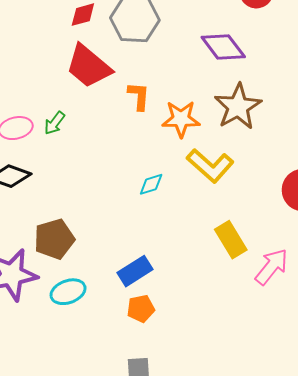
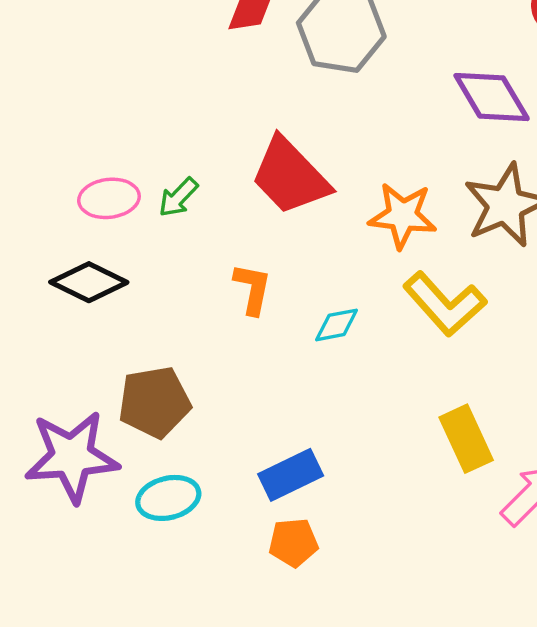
red trapezoid: (89, 66) -> (290, 176), moved
orange L-shape: (139, 96) -> (252, 289), moved

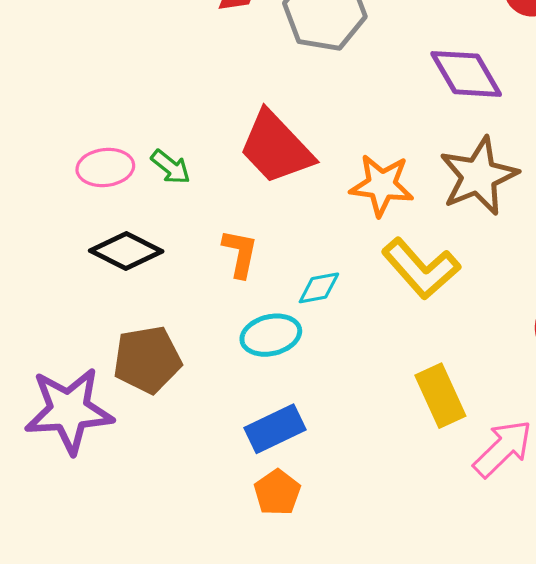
green arrow: (178, 197) -> (171, 167), turned -96
black diamond: (89, 282) -> (126, 251), moved
cyan ellipse: (168, 498) -> (271, 335), moved
orange pentagon: (293, 542) -> (277, 492), turned -30

